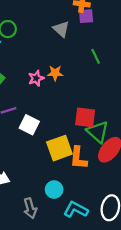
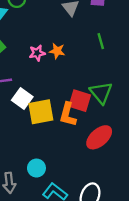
green triangle: (98, 132) -> (101, 93), moved
yellow square: (59, 148) -> (41, 112), moved
orange L-shape: (78, 158) -> (68, 115), moved

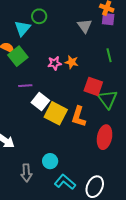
red square: (80, 101) -> (93, 86), moved
yellow square: (41, 112) -> (56, 113), turned 35
red ellipse: (99, 137) -> (105, 137), turned -40

